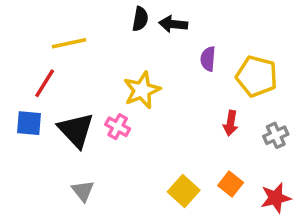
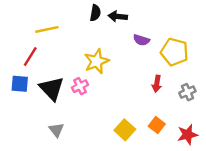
purple semicircle: (208, 59) -> (141, 40), turned -77
pink cross: (118, 127) -> (80, 86), turned 35

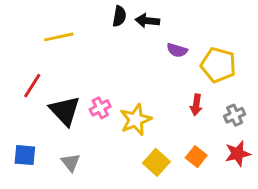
red line: (30, 57) -> (32, 86), moved
yellow star: (97, 61) -> (136, 120), moved
blue square: (20, 84) -> (25, 155), moved
red star: (187, 135) -> (238, 154), moved

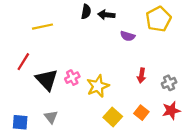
yellow pentagon: (218, 65) -> (158, 19), moved, turned 30
blue square: (25, 155) -> (20, 122), moved

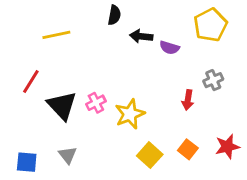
black arrow: (106, 15) -> (141, 36), moved
gray cross: (169, 83) -> (213, 80), moved

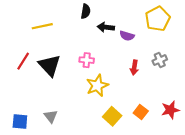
red arrow: (188, 100) -> (134, 68), moved
pink cross: (96, 103) -> (87, 60), moved, turned 32
black triangle: (62, 106) -> (50, 65), moved

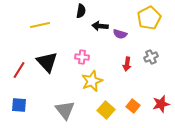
red line: (23, 61) -> (19, 70), moved
gray triangle: (51, 116) -> (65, 110), moved, size x1.5
blue square: (20, 122) -> (19, 105), moved

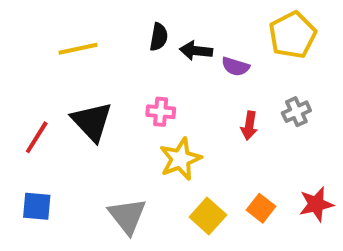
black semicircle: (81, 11) -> (159, 37), moved

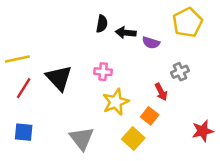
yellow line: (78, 49) -> (17, 59), moved
gray cross: (296, 112) -> (180, 72), moved
red arrow: (249, 126) -> (161, 92), moved, turned -36
orange square: (261, 208) -> (150, 116), moved

